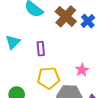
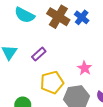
purple rectangle: (41, 49) -> (39, 54), turned 64

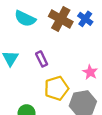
purple rectangle: (39, 54) -> (42, 59), turned -72

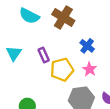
blue cross: (85, 19) -> (87, 46), moved
yellow pentagon: (56, 88) -> (62, 70), moved

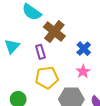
brown cross: (63, 17) -> (54, 32), moved
yellow pentagon: (62, 70) -> (47, 78), moved

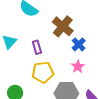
brown cross: (54, 32) -> (63, 26), moved

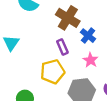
purple rectangle: (37, 47) -> (62, 47), moved

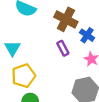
yellow pentagon: (53, 72) -> (24, 76), moved

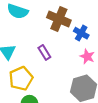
purple rectangle: (63, 48) -> (44, 52), moved

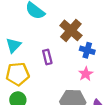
blue cross: (81, 33) -> (87, 50), turned -32

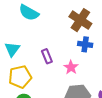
brown cross: (71, 30) -> (80, 20), moved
pink star: (86, 74) -> (71, 67), moved

